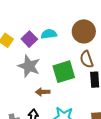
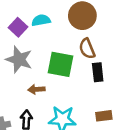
green square: (64, 72) -> (61, 64), turned 30

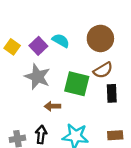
cyan semicircle: (41, 20) -> (61, 41), turned 36
brown semicircle: (87, 49) -> (103, 70), turned -102

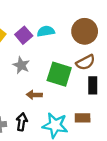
cyan semicircle: (61, 41) -> (46, 31), turned -42
gray star: (37, 77) -> (21, 65), size x0.7
brown rectangle: (115, 135) -> (83, 118), moved

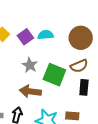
gray star: (21, 65) -> (30, 65), moved
brown arrow: (34, 95) -> (30, 91), size x1.5

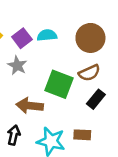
gray star: (30, 65) -> (17, 65), moved
black rectangle: (84, 87) -> (96, 99), turned 35

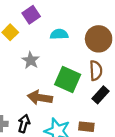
purple square: (22, 38) -> (31, 15), moved
brown semicircle: (89, 73) -> (96, 71), turned -72

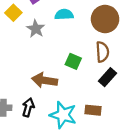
gray star: (31, 60) -> (36, 29), moved
green square: (68, 79) -> (73, 61), size x0.6

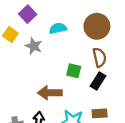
black rectangle: (107, 77) -> (98, 81), moved

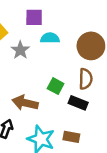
purple square: (28, 14) -> (34, 17), moved, turned 30
black rectangle: (98, 81) -> (78, 103), turned 66

